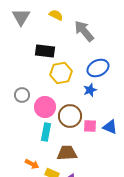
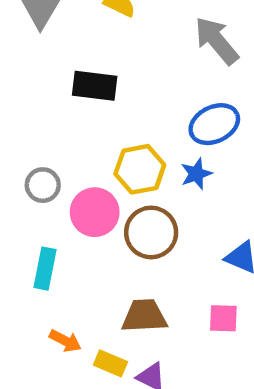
gray arrow: (84, 31) -> (217, 41), moved
yellow hexagon: (61, 73) -> (140, 169), moved
pink square: (90, 126) -> (223, 318), moved
cyan rectangle: (46, 132) -> (45, 269), moved

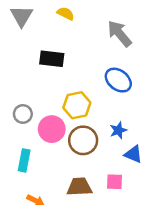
blue ellipse: (214, 124) -> (118, 80), turned 64
blue star: (196, 174) -> (118, 130), moved
pink square: (223, 318) -> (115, 182), moved

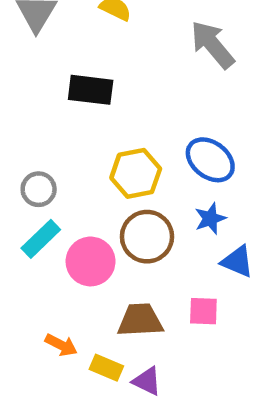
blue ellipse: (118, 80) -> (210, 160), moved
pink circle: (52, 129) -> (91, 261), moved
cyan rectangle: (24, 160) -> (41, 239), moved, turned 35

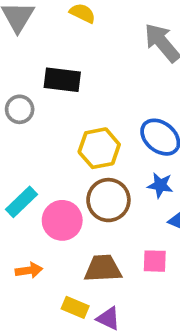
gray circle: (39, 189) -> (20, 109), moved
blue star: (210, 219) -> (160, 185), turned 30
orange arrow: (61, 345) -> (29, 270), moved, turned -35

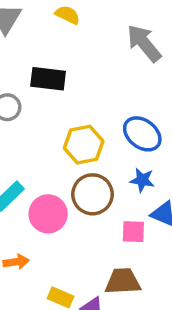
pink square: (155, 261) -> (133, 232), moved
brown trapezoid: (103, 268) -> (123, 281), moved

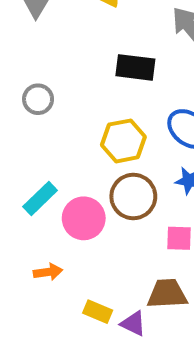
black rectangle: (48, 79) -> (135, 67), moved

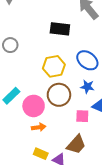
orange arrow: (48, 272) -> (39, 127), moved
brown trapezoid: (167, 294) -> (76, 145), turned 135

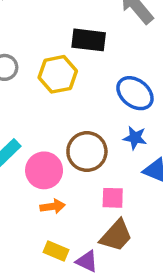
yellow hexagon: (54, 66) -> (58, 74), moved
pink square: (82, 116) -> (113, 198), moved

